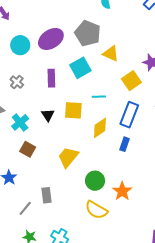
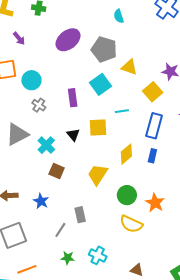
purple ellipse: (51, 39) -> (68, 40), moved
cyan circle: (20, 45) -> (31, 80), moved
yellow diamond: (100, 128) -> (126, 154), moved

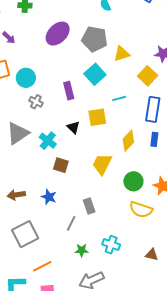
yellow triangle: (129, 67) -> (122, 54), turned -30

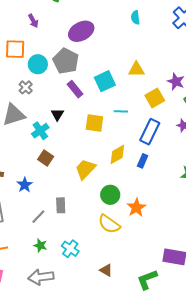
gray pentagon: (95, 39) -> (66, 61), moved
purple rectangle: (69, 91) -> (75, 89), turned -42
gray cross: (36, 102) -> (26, 87), moved
black triangle: (73, 127) -> (57, 114), moved

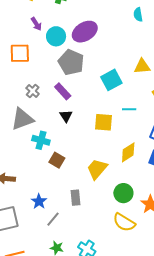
cyan circle: (38, 64) -> (56, 36), moved
purple rectangle: (75, 89) -> (63, 91), moved
cyan cross: (40, 131) -> (41, 140), moved, turned -36
blue star: (25, 185) -> (39, 201), moved
gray rectangle: (61, 205) -> (76, 198), moved

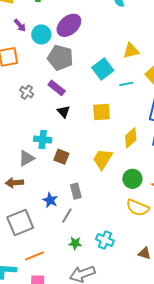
cyan line: (129, 109) -> (126, 84), moved
gray triangle: (22, 119) -> (26, 158), moved, size x0.7
gray rectangle: (76, 198) -> (76, 191), moved

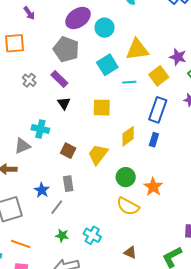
cyan circle: (41, 34) -> (104, 28), moved
yellow triangle: (131, 51) -> (137, 50), size x1.4
brown square: (61, 157) -> (68, 151), moved
orange line: (35, 256) -> (21, 244), turned 36

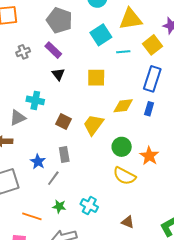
gray cross: (29, 80) -> (23, 52), turned 32
yellow diamond: (128, 136) -> (123, 106), turned 30
orange line: (21, 244) -> (32, 216), moved

